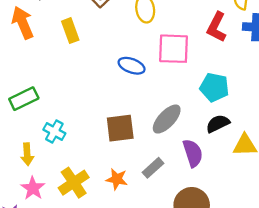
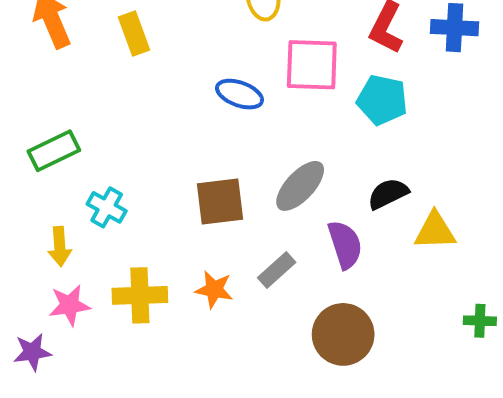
cyan pentagon: (214, 87) -> (382, 100), moved
yellow cross: (74, 183) -> (140, 295), turned 32
pink star: (33, 188) -> (69, 305), turned 30

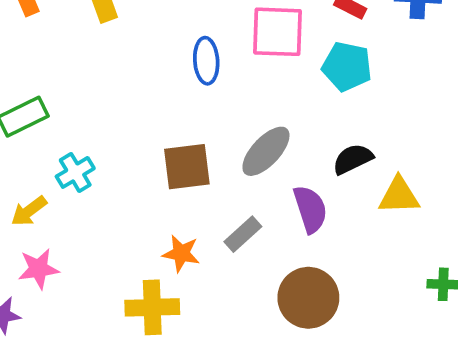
blue ellipse: (240, 94) -> (206, 61), turned 66
cyan cross: (107, 207) -> (75, 172), turned 30
yellow arrow: (60, 246) -> (29, 211), turned 57
yellow cross: (140, 295) -> (152, 307), moved

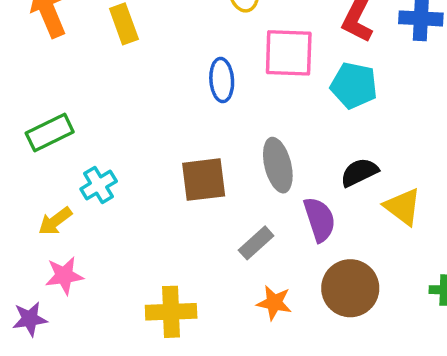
gray ellipse: (266, 151) -> (278, 165), turned -57
yellow triangle: (399, 196) -> (403, 207), turned 39
orange star: (181, 253) -> (274, 303), moved
brown circle: (308, 298) -> (350, 288), moved

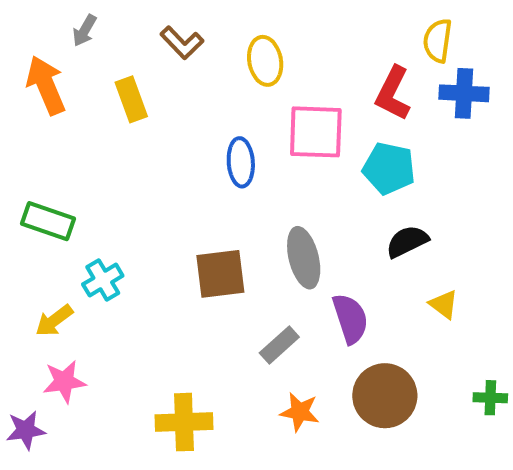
green rectangle: (50, 133) -> (48, 221), turned 45
black semicircle: (359, 172) -> (407, 241), moved
yellow triangle: (403, 207) -> (444, 304), size x0.7

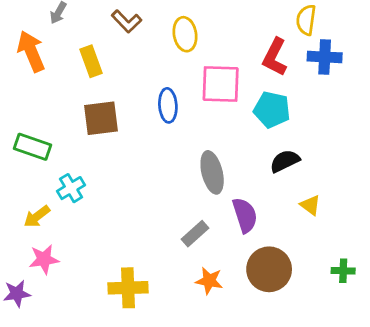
brown square: (220, 274) -> (101, 118), moved

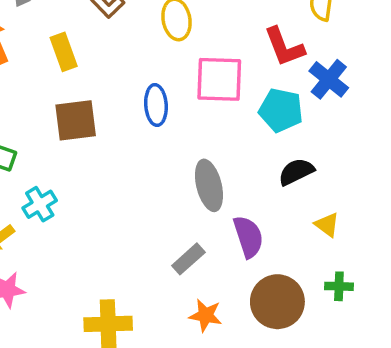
red L-shape: (275, 57) -> (284, 47), turned -48
blue cross: (325, 57) -> (329, 79), moved, turned 36
green cross: (343, 271) -> (339, 286), moved

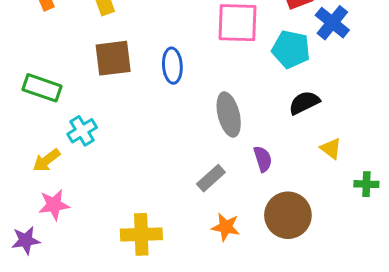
blue ellipse: (156, 105) -> (172, 66), moved
purple semicircle: (248, 237) -> (263, 159), size x0.7
green cross: (339, 286) -> (366, 184), moved

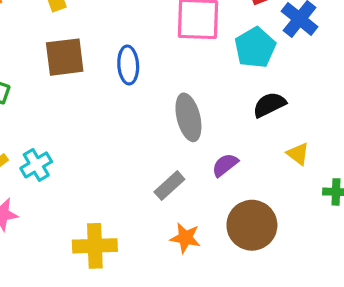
cyan pentagon: (291, 49) -> (255, 48), turned 30
cyan cross: (82, 131) -> (36, 165), moved
purple semicircle: (263, 159) -> (225, 165), turned -110

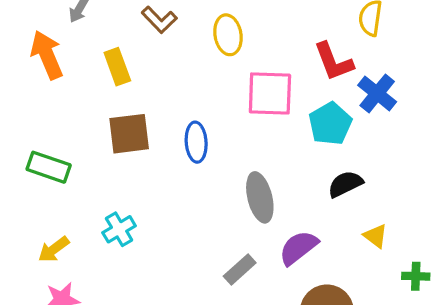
cyan cross: (36, 165) -> (119, 229), moved
purple semicircle: (225, 165) -> (298, 248), size x1.4

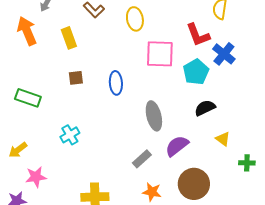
brown square: (129, 134) -> (76, 78), size x0.6
yellow arrow: (54, 249) -> (18, 150), moved

